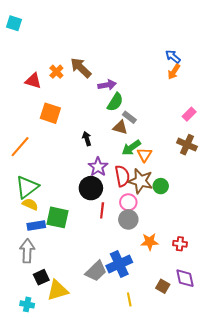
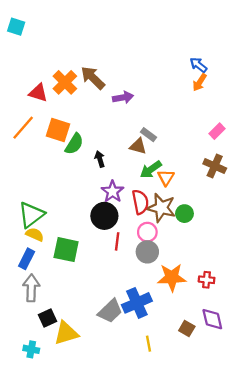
orange cross: (56, 72) -> (65, 82), size x1.5
green semicircle: (115, 102) -> (74, 144), moved
orange line: (20, 147) -> (23, 128), moved
blue rectangle: (36, 226) -> (27, 259), moved, turned -54
orange star: (150, 242) -> (172, 277), size x1.4

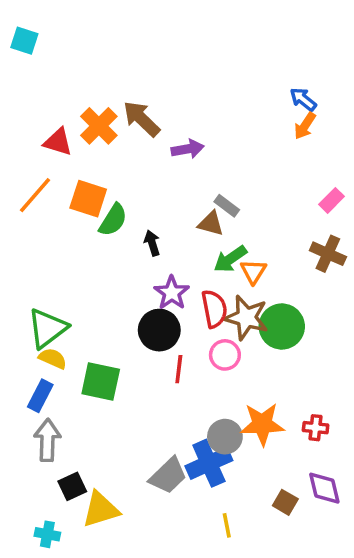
green circle: (184, 214) -> (282, 326), size x1.6
gray circle: (147, 252) -> (225, 437), moved

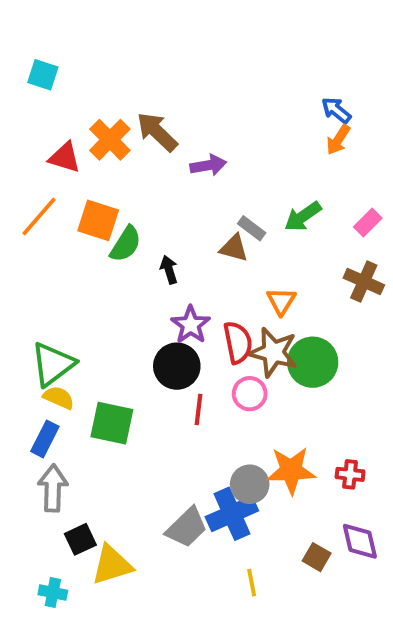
cyan square: (24, 41) -> (43, 75), moved
green arrow: (230, 259) -> (303, 216), moved

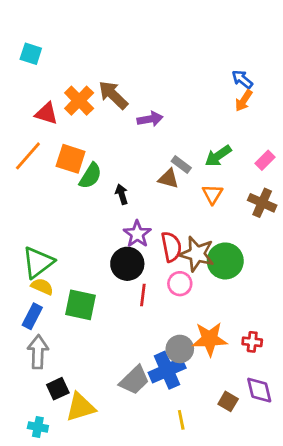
orange triangle: (281, 301) -> (212, 194), moved

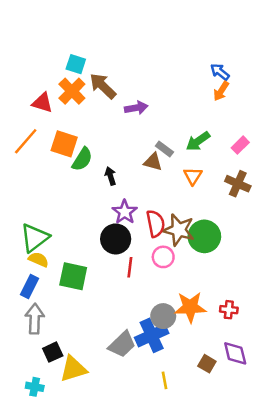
cyan square: (31, 54) -> (76, 64), moved

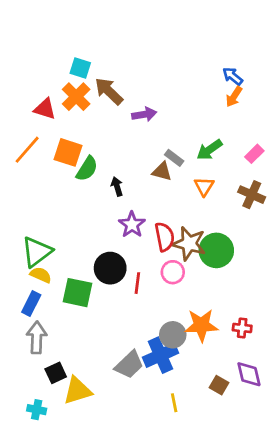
black circle: (116, 239) -> (110, 268), moved

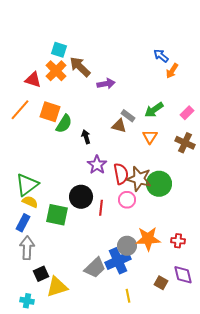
blue arrow: (233, 76) -> (161, 56), moved

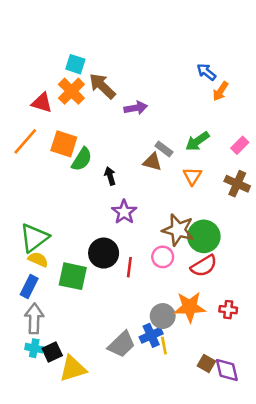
red semicircle: (121, 174) -> (204, 266), moved, turned 70
blue cross: (118, 261) -> (151, 335), size x0.7
purple diamond: (183, 275) -> (227, 370), moved
yellow line: (128, 296) -> (164, 346), moved
cyan cross: (27, 301) -> (34, 348), moved

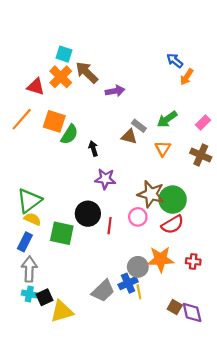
purple star: (124, 212) -> (105, 179), turned -30

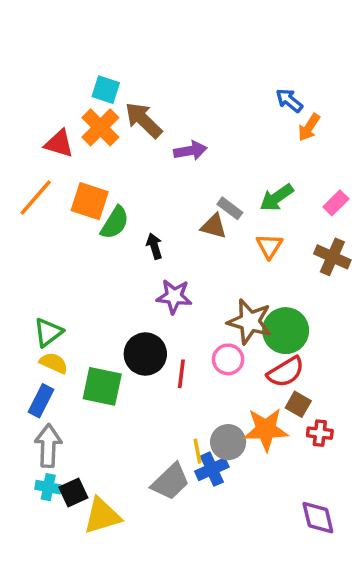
green triangle: (29, 201) -> (48, 332), size x0.7
yellow line: (139, 292) -> (197, 451), moved
brown square: (175, 307) -> (298, 404), moved

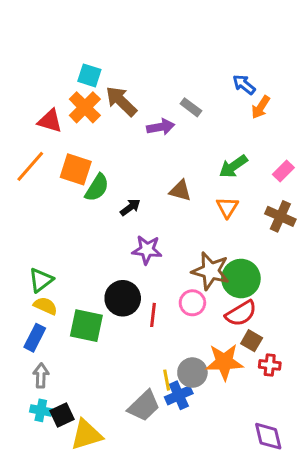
gray rectangle: (230, 208) -> (191, 107), moved
black arrow: (154, 246) -> (130, 207), turned 70
gray arrow: (48, 446) -> (41, 376), size x0.7

